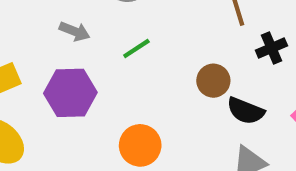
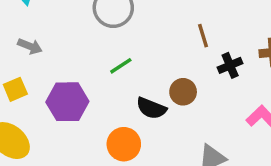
gray arrow: (75, 31) -> (30, 46), moved
black semicircle: (246, 111) -> (151, 108), moved

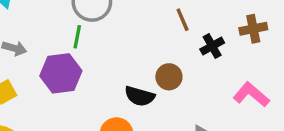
green line: (121, 66) -> (77, 37), moved, turned -40
purple hexagon: (67, 102) -> (61, 73), moved

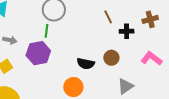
black cross: (212, 46) -> (127, 31), turned 32
brown circle: (169, 77) -> (111, 58), moved

